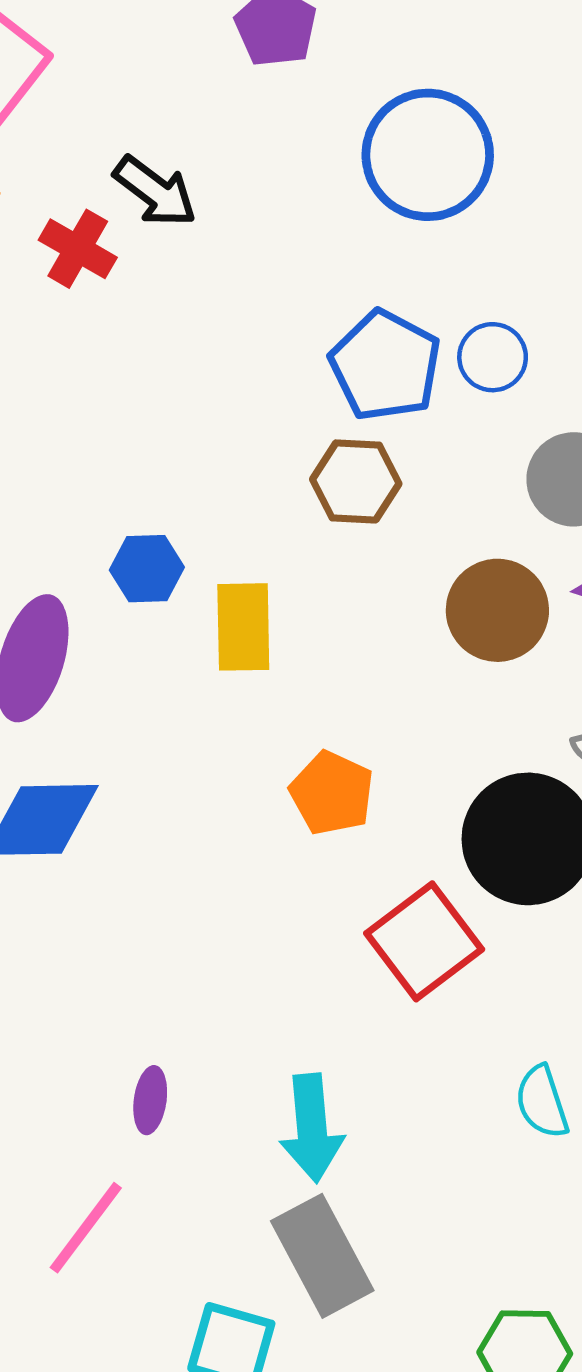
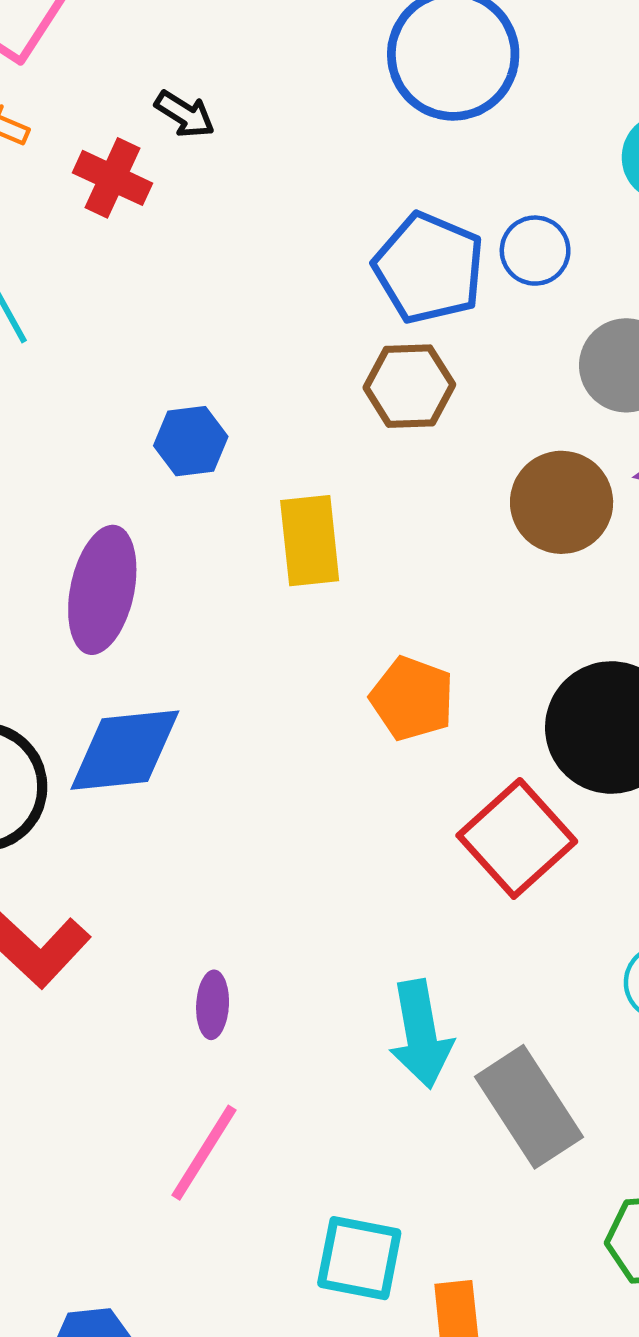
black arrow: (155, 191) -> (185, 114), size x0.7
blue hexagon: (147, 569) -> (191, 441), moved
purple ellipse: (150, 1100) -> (213, 1005), moved
gray rectangle: (322, 1256) -> (529, 1107), moved

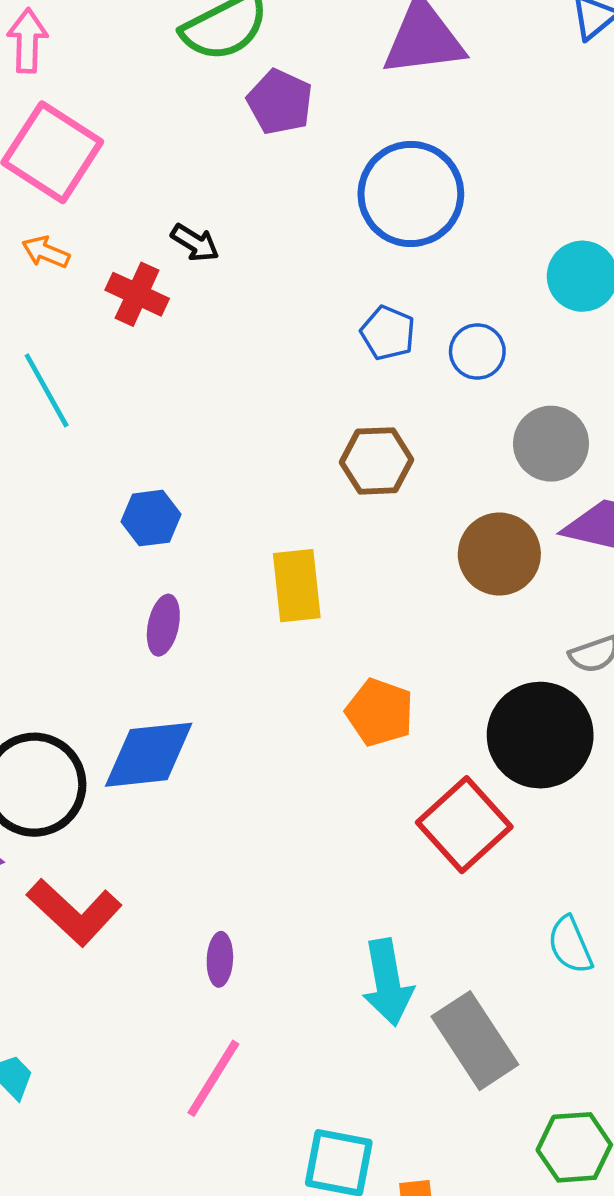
blue pentagon: (429, 268) -> (388, 333), moved, size x0.6
blue hexagon: (191, 441) -> (151, 518), moved
purple ellipse: (102, 590) -> (163, 625), moved, size x0.6

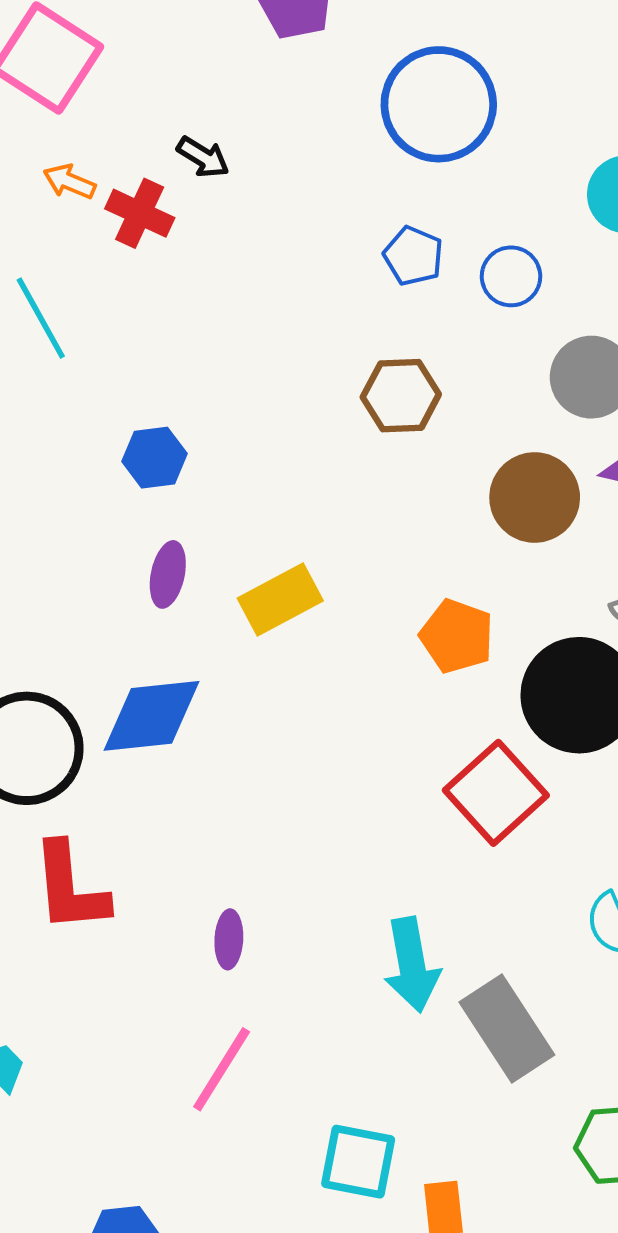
orange arrow: (46, 252) -> (69, 182), moved
yellow rectangle: (297, 586) -> (280, 600), moved, turned 68
orange pentagon: (380, 712) -> (457, 636), moved
red L-shape: (74, 912) -> (70, 888), turned 42

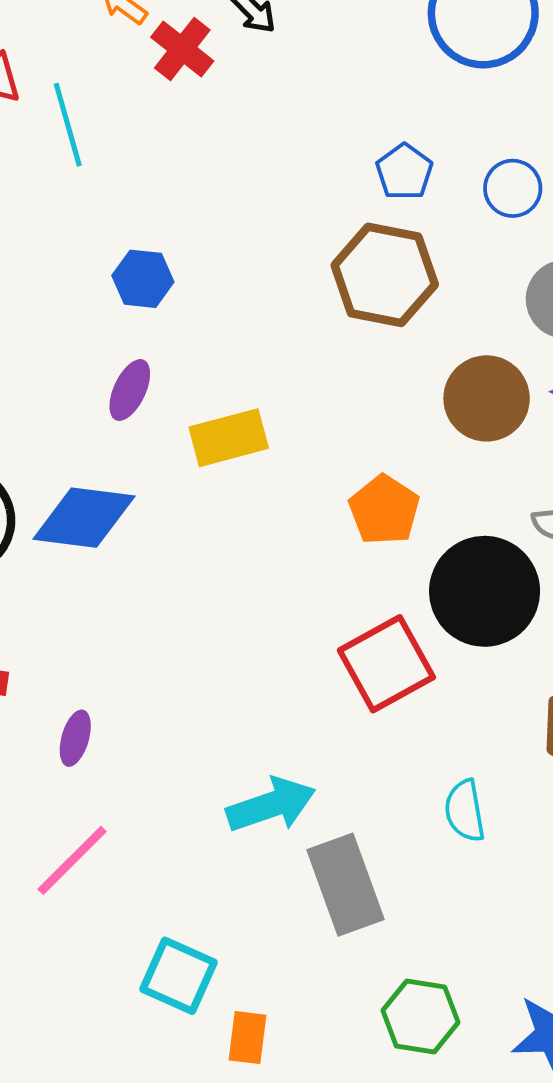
blue pentagon: (413, 256) -> (404, 172), moved
brown hexagon: (401, 396) -> (385, 275), size x1.4
purple ellipse: (229, 939) -> (75, 738), moved
cyan arrow: (412, 965) -> (271, 805), turned -112

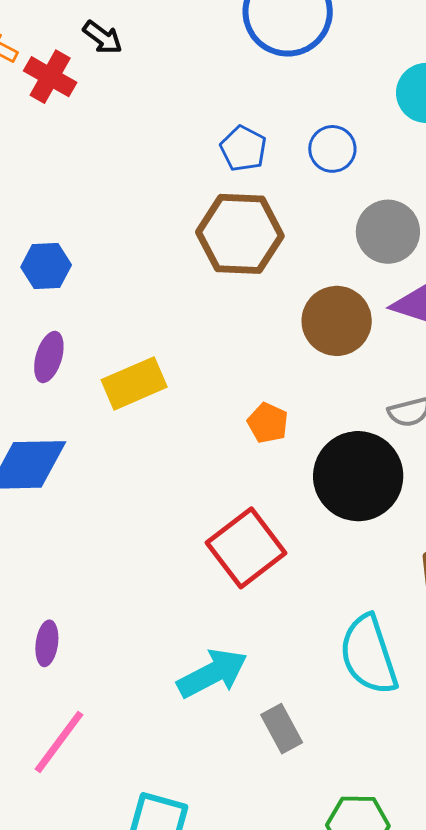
orange pentagon: (384, 510) -> (268, 423), size x0.7
red square: (386, 664) -> (246, 548), moved
cyan semicircle: (465, 811) -> (369, 655), size x1.6
gray rectangle: (345, 885) -> (282, 729), size x0.6

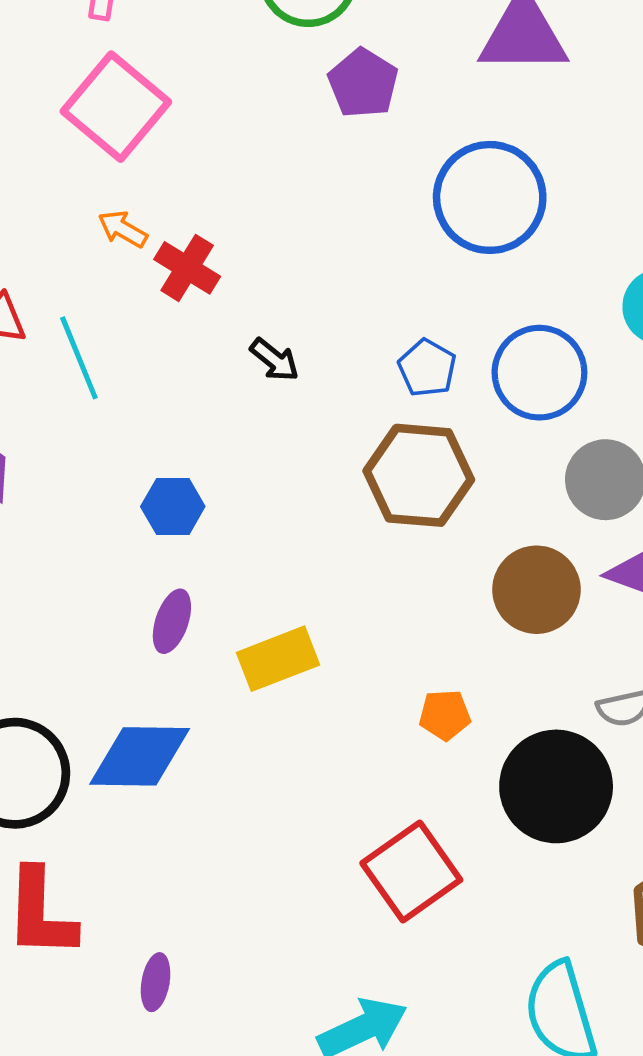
black arrow: (103, 37) -> (274, 360), moved
blue circle: (332, 149) -> (539, 373), size x1.6
orange pentagon: (268, 423) -> (445, 715), turned -30

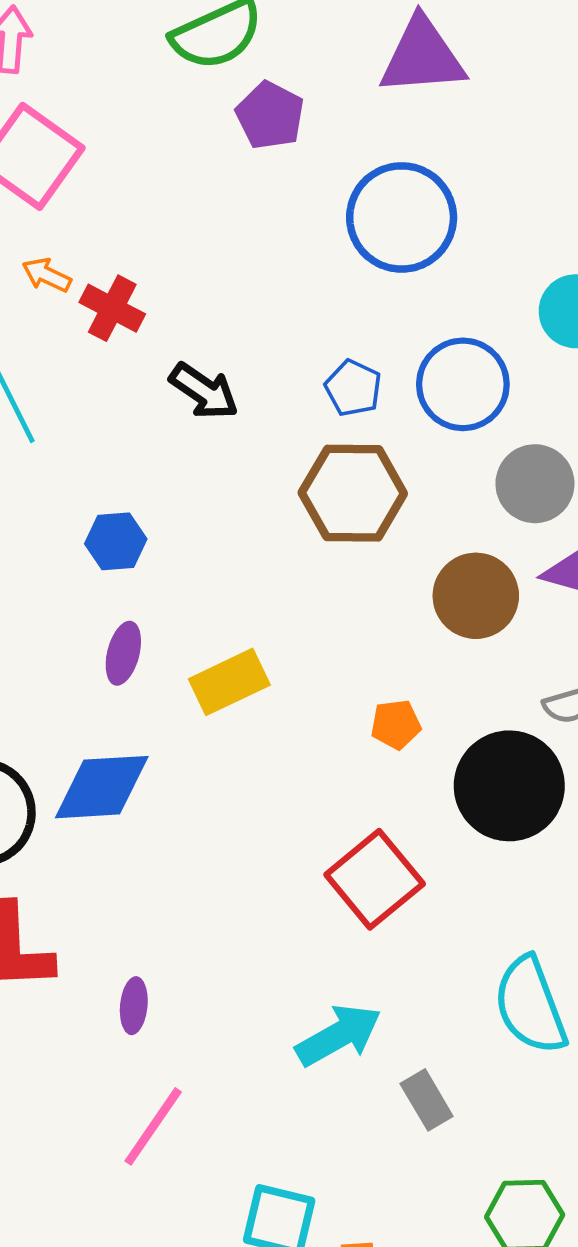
black arrow: (274, 360) -> (204, 391), size x1.4

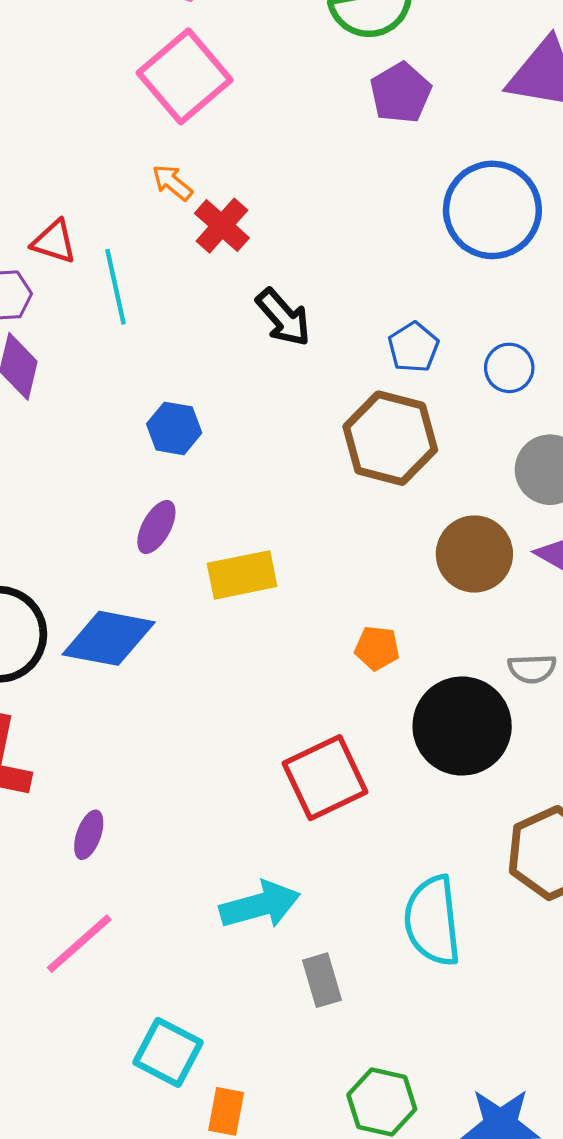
blue circle: (463, 384) -> (509, 368), size x0.6

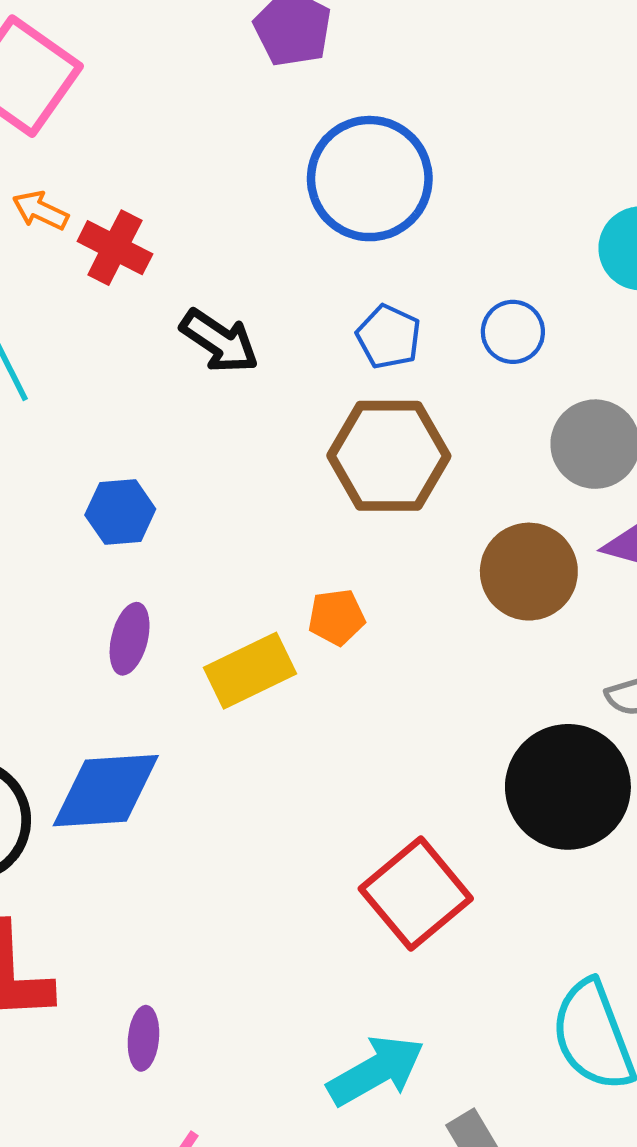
blue circle: (492, 210) -> (370, 179), moved
orange pentagon: (377, 648) -> (337, 617), moved

